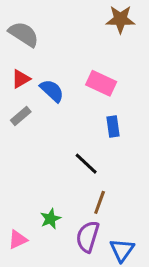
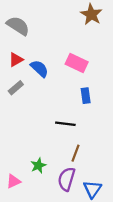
brown star: (120, 19) -> (91, 15), turned 30
black line: (86, 164) -> (65, 124), turned -36

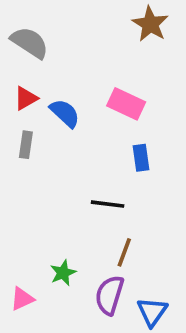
gray rectangle: (16, 88) -> (26, 145), turned -42

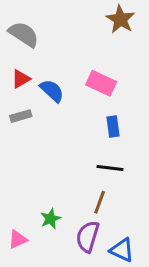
gray rectangle: (26, 145) -> (21, 116), turned 66
black line: (108, 204) -> (110, 168), moved
blue triangle: (152, 312) -> (122, 250), turned -40

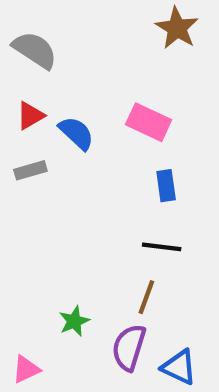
pink triangle: (18, 239) -> (26, 369), moved

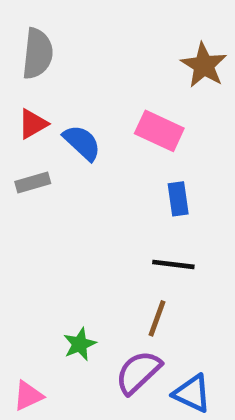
brown star: (177, 28) -> (204, 65), moved
gray semicircle: (35, 50) -> (37, 54), turned 63
purple semicircle: (129, 347) -> (138, 372), turned 30

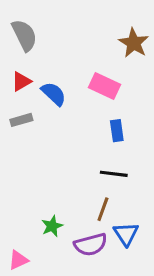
gray semicircle: (37, 54) -> (24, 35), turned -32
purple semicircle: (138, 372) -> (91, 245), turned -152
blue triangle: (192, 393) -> (126, 234), moved, turned 32

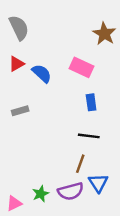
gray rectangle: (21, 120) -> (20, 111), moved
green star: (52, 226) -> (41, 194), moved

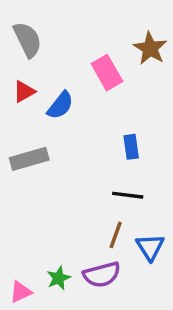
pink rectangle: (81, 67) -> (107, 73), moved, turned 35
blue semicircle: (42, 73) -> (60, 105), turned 85
gray rectangle: (20, 111) -> (29, 159), size x1.5
blue triangle: (98, 183) -> (150, 247), moved

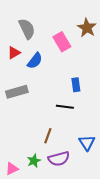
gray semicircle: (28, 40) -> (27, 29), moved
black line: (128, 195) -> (65, 107), moved
brown line: (116, 235) -> (48, 136), moved

